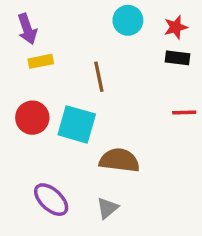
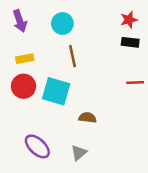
cyan circle: (128, 20) -> (62, 23), moved
yellow rectangle: (41, 61) -> (25, 59), moved
brown semicircle: (119, 160) -> (87, 118), size x0.6

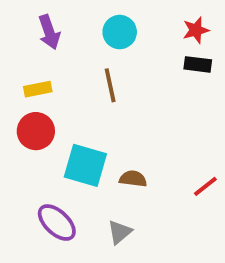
purple arrow: (20, 21) -> (49, 32), moved
cyan circle: (62, 23) -> (120, 32), moved
red line: (135, 82) -> (205, 186), moved, turned -36
cyan square: (56, 91) -> (85, 165), moved

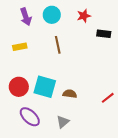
red star: (196, 30) -> (84, 16), moved
cyan circle: (120, 32) -> (52, 15), moved
red circle: (36, 131) -> (19, 87), moved

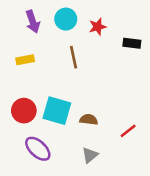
red star: (84, 16) -> (98, 27), moved
red line: (108, 98) -> (128, 131), moved
gray triangle: (63, 122) -> (90, 155), moved

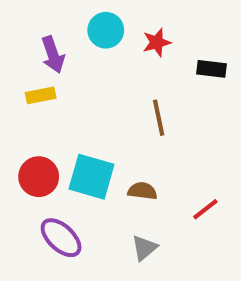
purple arrow: (33, 22) -> (53, 55), moved
brown line: (73, 57) -> (159, 118), moved

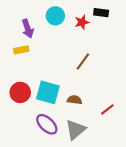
black rectangle: (212, 69) -> (101, 13), moved
brown line: (159, 118) -> (83, 62), turned 48
purple ellipse: (61, 238) -> (47, 124), moved
gray triangle: (144, 248) -> (76, 130), size x1.5

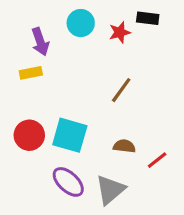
brown semicircle: (74, 100) -> (124, 146), moved

